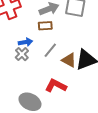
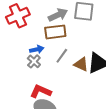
brown rectangle: (45, 26) -> (55, 32), size x1.5
red L-shape: (56, 86) -> (41, 91), moved

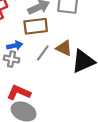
gray cross: (34, 61) -> (12, 59), turned -32
brown triangle: (81, 64) -> (64, 48), moved

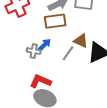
blue arrow: (15, 46) -> (45, 45), moved, turned -32
gray line: (43, 53) -> (68, 53), moved

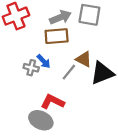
blue arrow: (45, 45) -> (44, 61), turned 88
red L-shape: (40, 81) -> (53, 102), moved

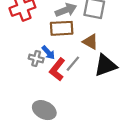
brown triangle: (84, 59) -> (90, 42), moved
red L-shape: (53, 102) -> (57, 69), moved, turned -80

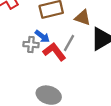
red L-shape: (57, 69) -> (54, 52), turned 115

